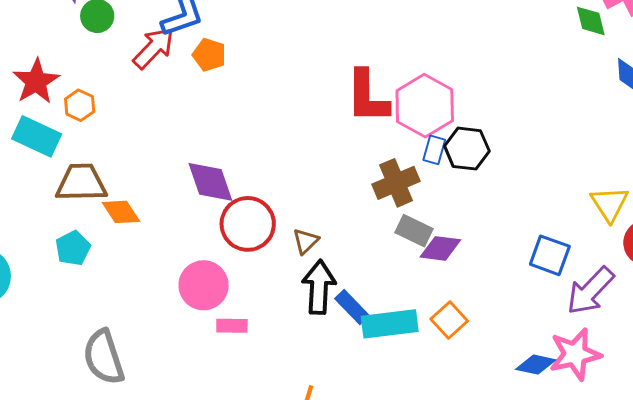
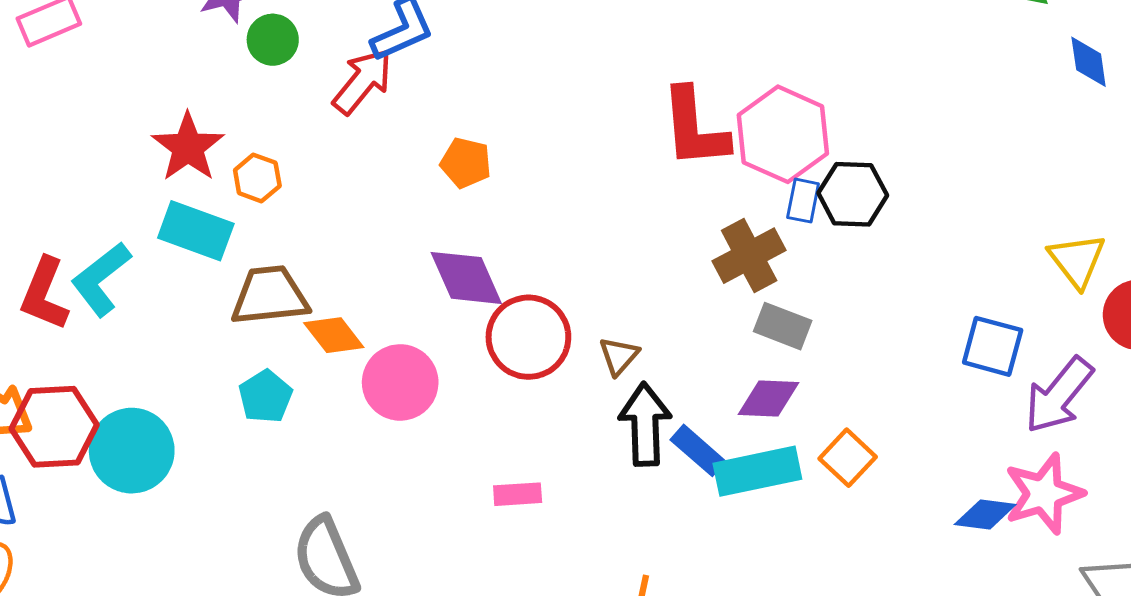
orange pentagon: (209, 55) -> (466, 163), moved
purple diamond: (440, 248) -> (769, 398), moved
pink circle: (204, 285) -> (400, 382), moved

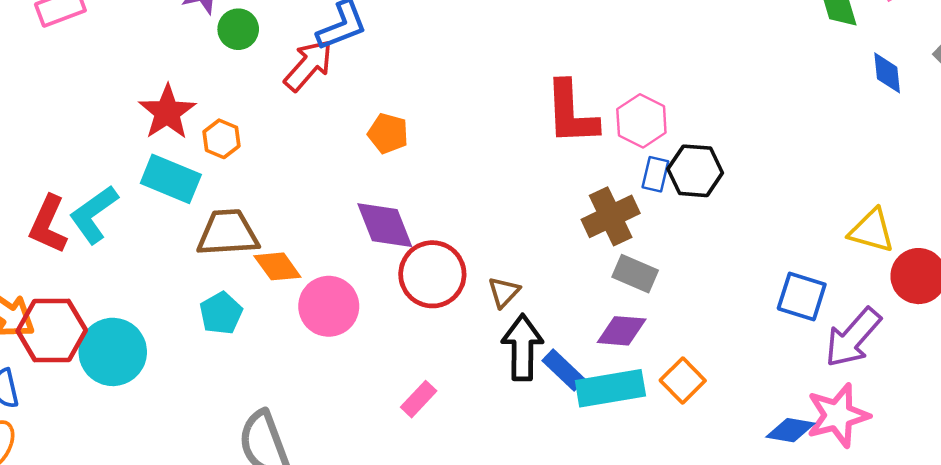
pink hexagon: (783, 134) -> (641, 121), size x0.7
yellow triangle: (1077, 260) -> (872, 231), turned -39
pink rectangle: (518, 494) -> (419, 399), turned -45

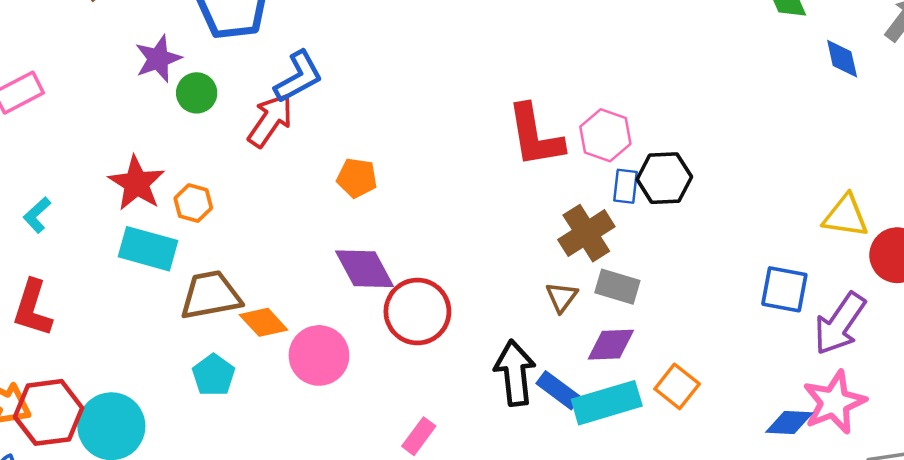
cyan L-shape: (94, 214) -> (37, 215), moved, size x0.6
brown triangle: (504, 292) -> (562, 297), moved

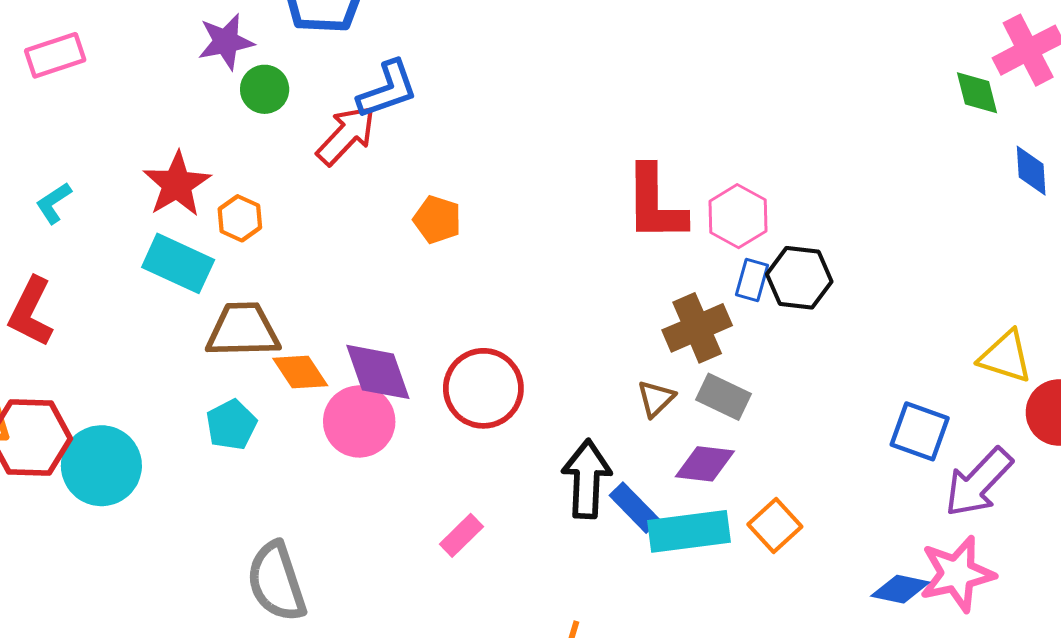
purple diamond: (365, 269) -> (378, 372), moved

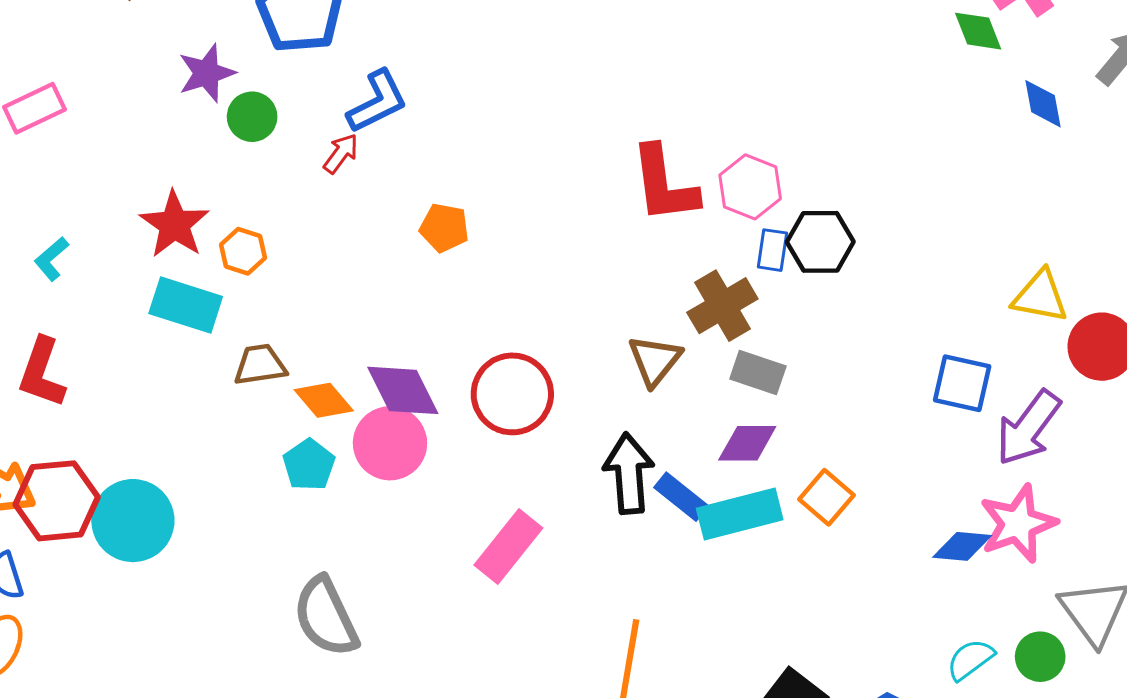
red arrow: (346, 135) -> (341, 153), size x0.6
brown trapezoid: (243, 330) -> (260, 365), size x0.7
brown triangle: (656, 398) -> (655, 360), moved, size x1.4
cyan pentagon: (231, 425) -> (309, 465), moved
pink rectangle: (461, 535) -> (508, 547), size x1.6

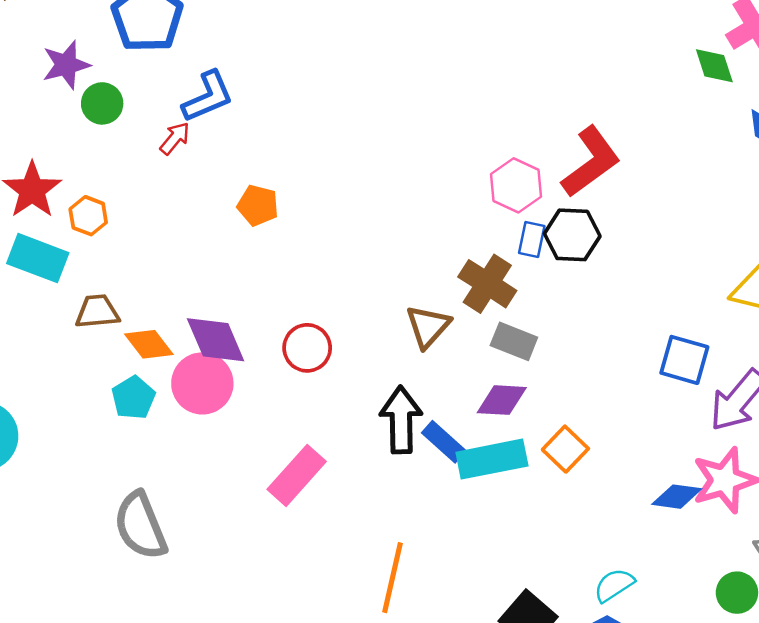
red L-shape: (664, 184) -> (591, 162), moved, turned -122
brown cross: (722, 306) -> (487, 284), turned -30
red circle: (512, 394) -> (307, 348), size x0.7
cyan semicircle: (970, 659) -> (614, 585), moved

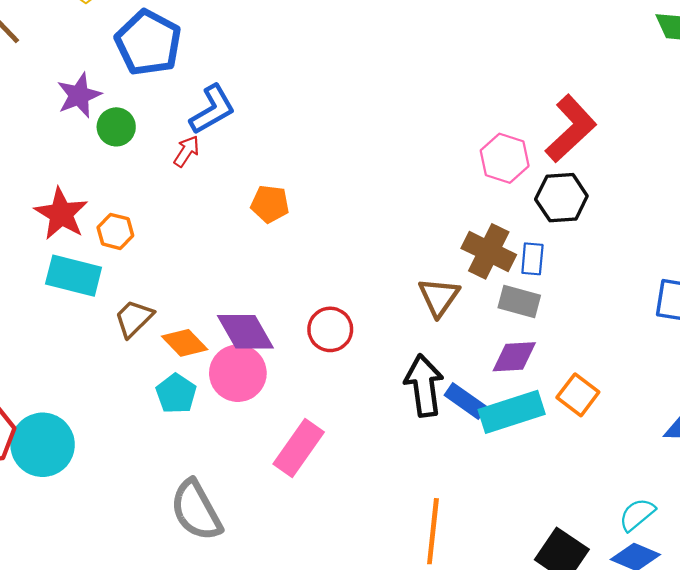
blue rectangle: (532, 240) -> (532, 259), moved
brown trapezoid: (97, 312) -> (134, 318), turned -33
pink rectangle: (297, 475) -> (299, 448), moved

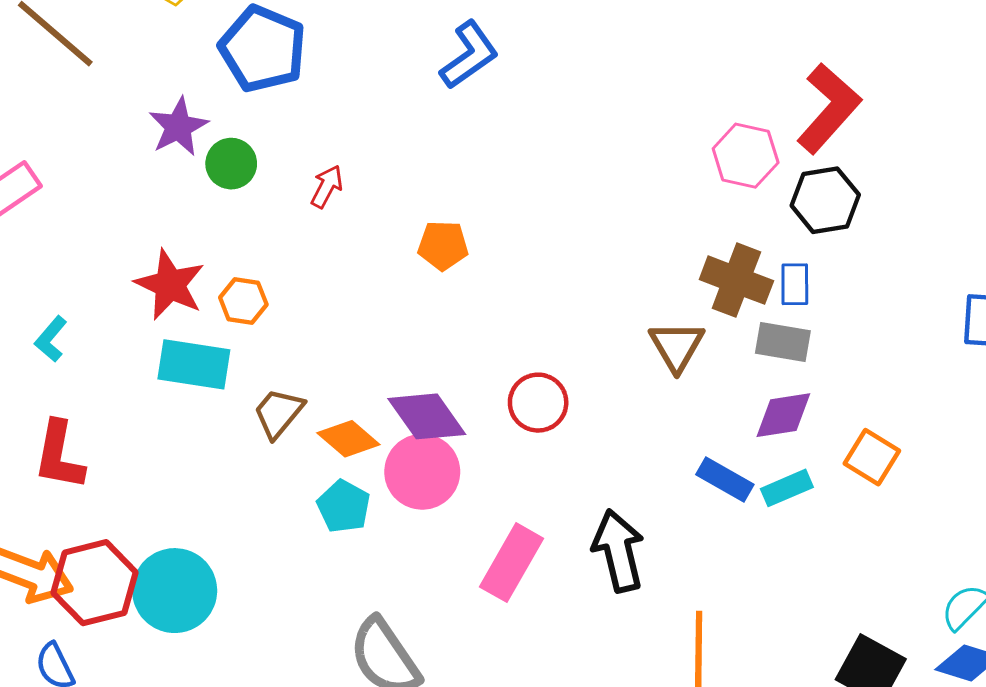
blue L-shape: (212, 110) -> (469, 55), moved
black arrow: (424, 385) -> (618, 551), moved
cyan rectangle: (512, 412) -> (787, 488), size x0.6

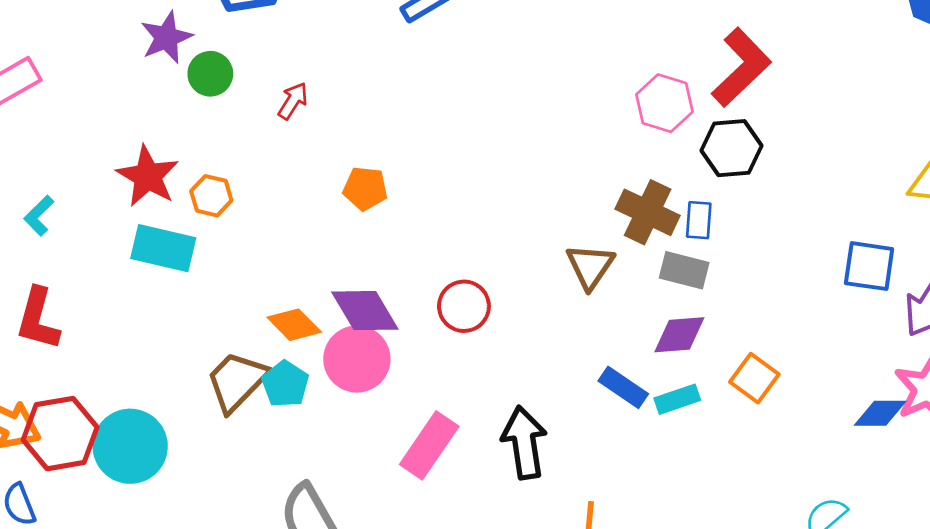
orange pentagon: (443, 245) -> (365, 188), moved
brown trapezoid: (279, 413) -> (237, 381), moved, size x1.4

